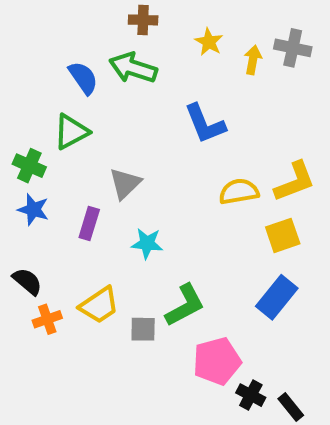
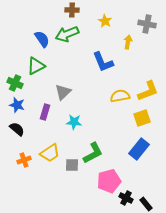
yellow arrow: (253, 60) -> (128, 42), moved
green arrow: (133, 68) -> (67, 34), turned -40
black semicircle: (27, 281) -> (17, 129), moved

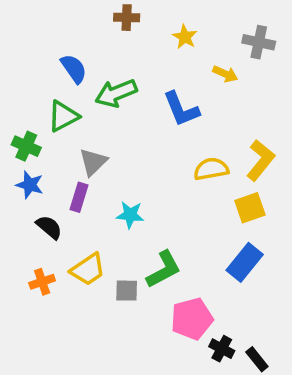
green arrow: (67, 34) -> (116, 93), moved
yellow arrow: (128, 42) -> (225, 74), turned 104
yellow L-shape: (148, 91) -> (260, 160), turned -30
gray triangle: (63, 92) -> (93, 162), moved
black semicircle: (17, 129) -> (49, 227), moved

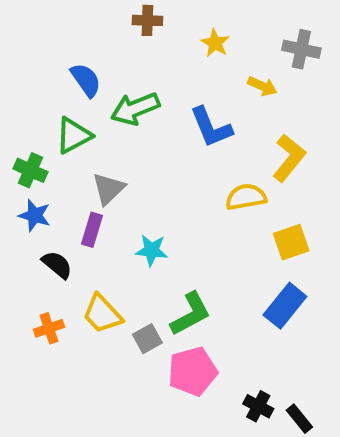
yellow L-shape: (260, 160) -> (289, 158), moved
yellow trapezoid: (88, 269) -> (102, 314), turned 81
gray square: (127, 291) -> (147, 339), turned -30
pink pentagon: (192, 319) -> (193, 371), moved

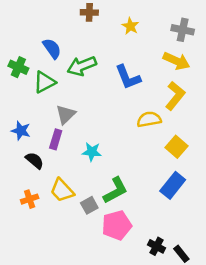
yellow arrow: (262, 86) -> (176, 61), moved, size x1.5
green cross: (30, 170) -> (18, 67), moved
yellow square: (291, 242) -> (176, 147), turned -30

